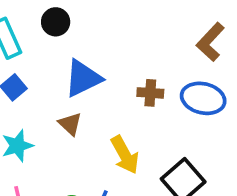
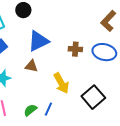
brown triangle: (70, 124) -> (31, 66), turned -32

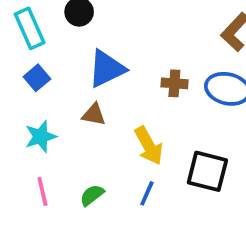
black square: (93, 97) -> (207, 171), turned -35
blue line: (48, 109) -> (147, 193), moved

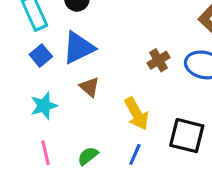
blue triangle: (107, 69) -> (78, 48), moved
brown cross: (174, 83) -> (158, 60), turned -35
brown triangle: (94, 115) -> (89, 87), turned 30

